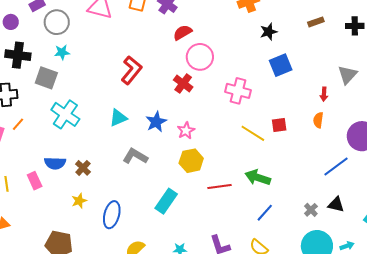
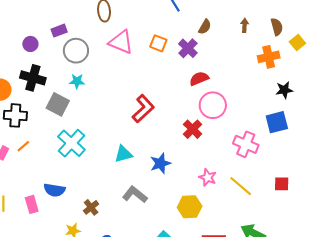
blue square: (281, 65) -> (277, 122), moved
pink star: (186, 131) -> (208, 177), moved, turned -30
yellow line: (253, 133) -> (241, 186), moved
brown cross: (83, 168) -> (91, 207), moved

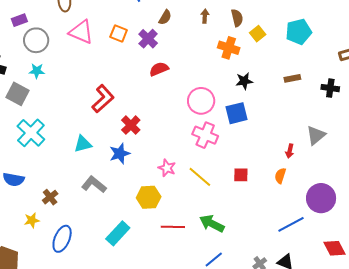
orange cross: (269, 57) -> (229, 48), turned 30
pink circle: (213, 105) -> (201, 101), moved
red cross: (193, 129) -> (131, 125), moved

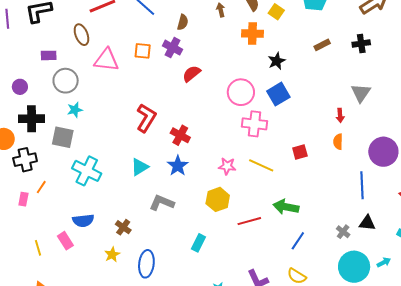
purple rectangle: (19, 20) -> (49, 55), moved, turned 35
blue line: (291, 224) -> (362, 185), turned -48
cyan rectangle: (118, 233) -> (198, 243), size x0.7

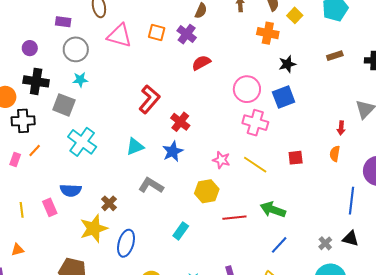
yellow star: (112, 255) -> (94, 229), size x1.8

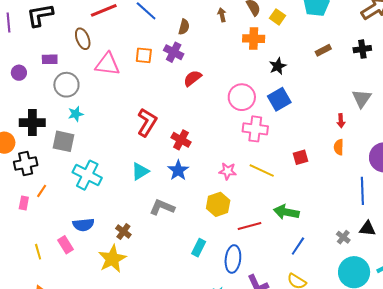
purple circle: (30, 48) -> (19, 73), moved
blue ellipse: (126, 243) -> (233, 259), moved

